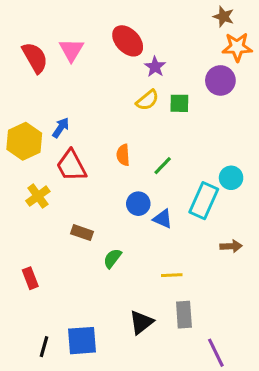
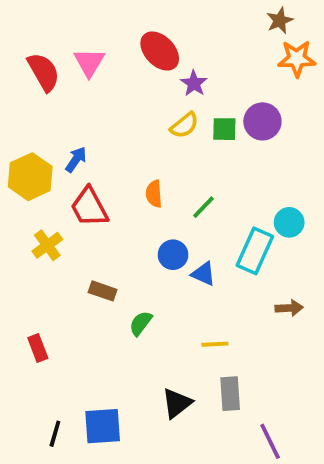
brown star: (223, 17) -> (280, 21), turned 30
purple circle: (220, 80) -> (262, 121), moved

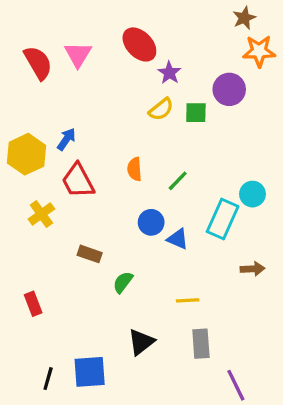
purple circle: (262, 121) -> (229, 89), moved
black triangle: (177, 403) -> (141, 342), moved

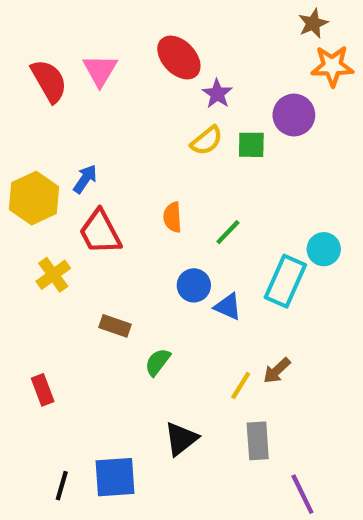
brown arrow: (252, 269) -> (277, 371), moved, turned 140
yellow line: (188, 300) -> (241, 386), turned -55

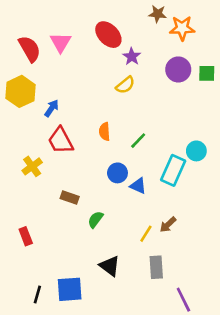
brown star: (313, 23) -> (158, 14), moved, turned 30
orange star: (332, 66) -> (182, 28), moved
green square: (251, 145) -> (207, 73), moved
yellow hexagon: (34, 198) -> (20, 91), moved
black triangle: (181, 439) -> (110, 266), turned -45

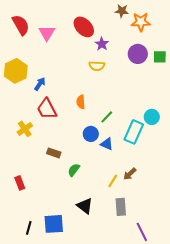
red semicircle: (30, 49) -> (21, 25), moved
yellow semicircle: (125, 85) -> (97, 66), turned 42
green line: (138, 141) -> (107, 117), moved

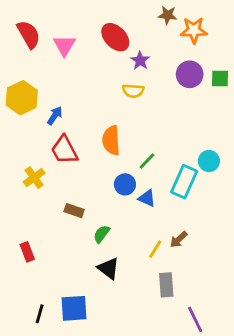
orange semicircle: (81, 102) -> (111, 140), size x1.5
black triangle: (85, 206) -> (108, 268), moved

